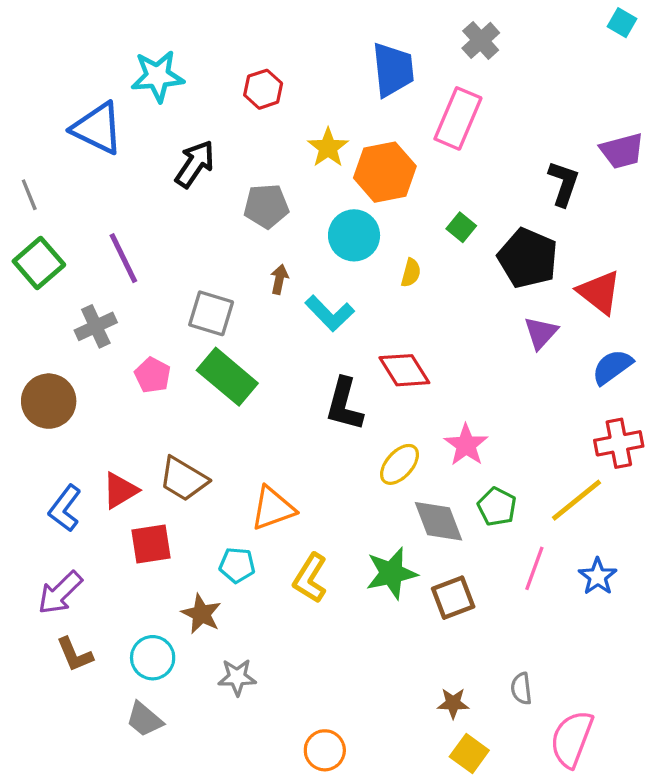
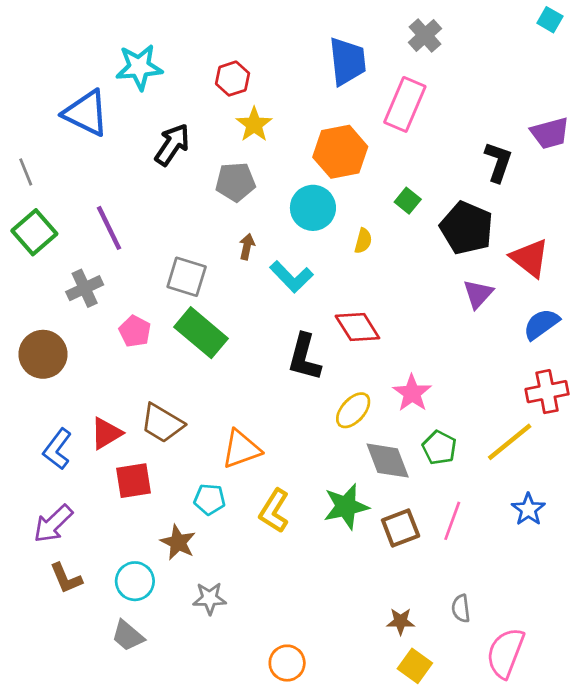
yellow star: (328, 148) -> (254, 125), moved
pink line: (534, 568) -> (452, 521), moved

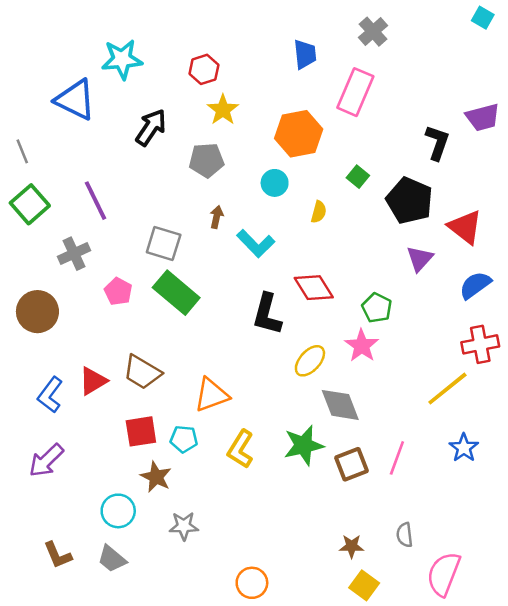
blue trapezoid: (347, 61) -> (305, 54), size x0.7
cyan circle: (313, 208) -> (275, 183), size x0.7
green pentagon: (439, 448) -> (377, 308), moved
red square: (133, 481) -> (141, 431), moved
brown L-shape: (66, 578) -> (58, 555), moved

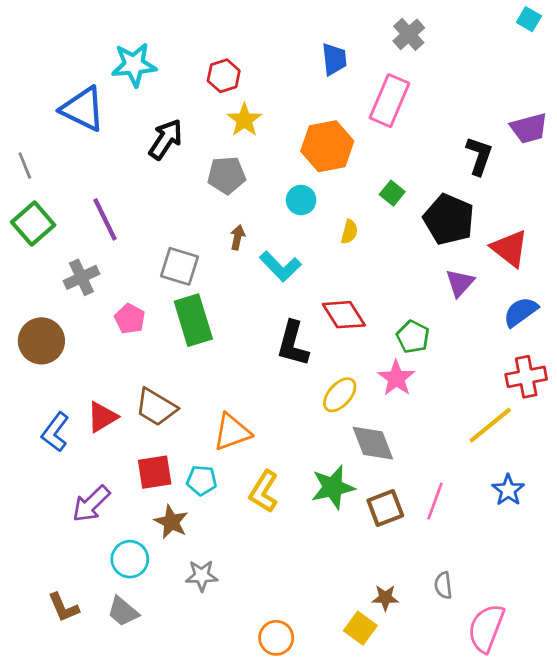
green rectangle: (176, 293) -> (193, 320), turned 33
purple arrow: (46, 460) -> (91, 504), moved
yellow square: (364, 585) -> (360, 628), moved

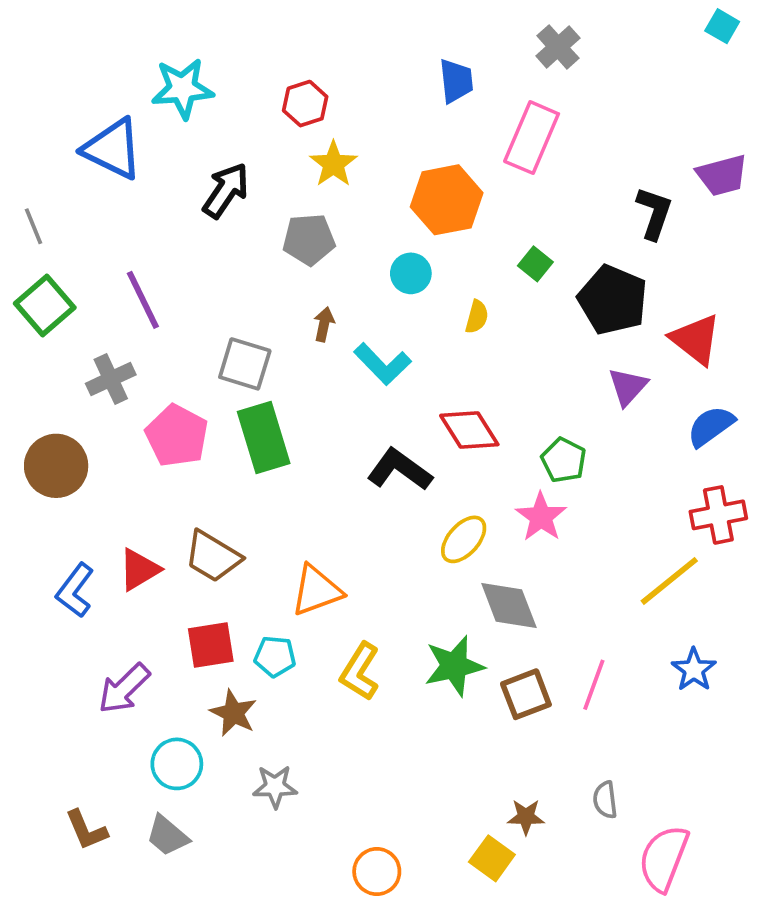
pink pentagon: (130, 319) -> (177, 436), size x1.5
black L-shape: (293, 344) -> (399, 470), turned 111

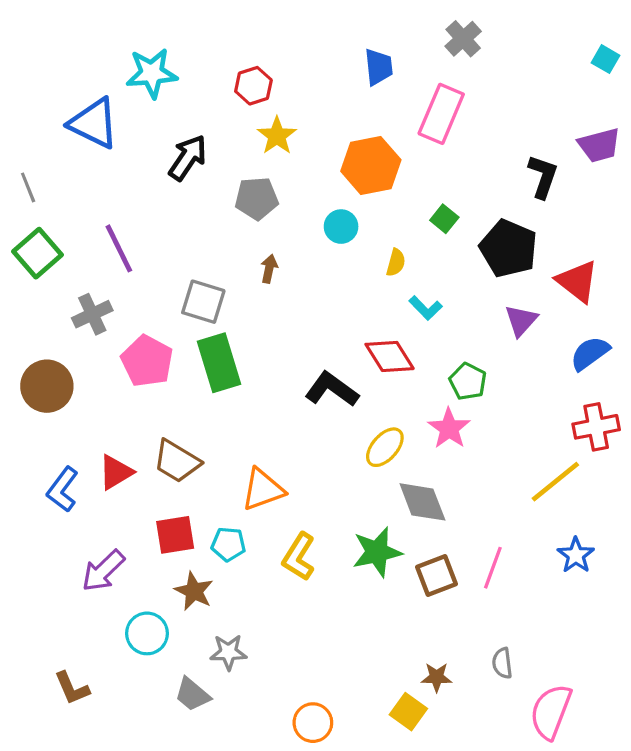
cyan square: (722, 26) -> (606, 59), moved
cyan L-shape: (383, 364) -> (426, 308), moved, size x0.7
gray trapezoid: (167, 836) -> (192, 694), moved

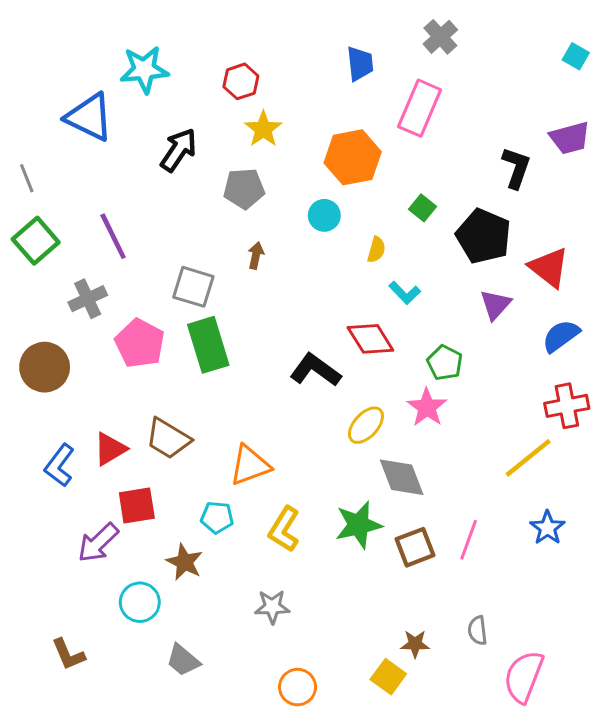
red square: (175, 535) -> (137, 506), moved
gray star: (228, 652) -> (272, 607), moved

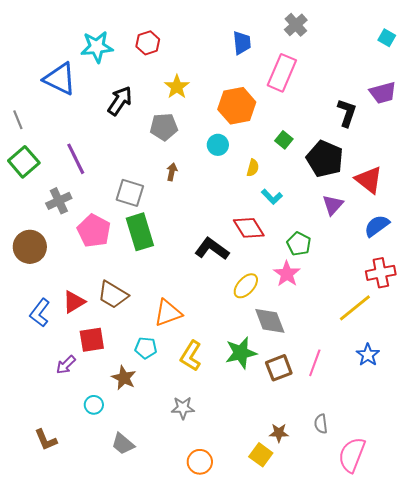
red hexagon: (241, 81) -> (148, 43), moved
purple arrow: (98, 543) -> (66, 365), size x0.7
cyan circle: (140, 602) -> (94, 405), size x0.7

